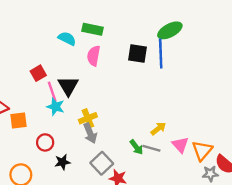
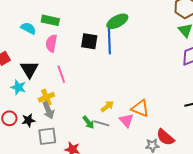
pink line: (52, 92) -> (61, 74), moved
orange triangle: (202, 151) -> (140, 108), moved, turned -48
black star: (62, 162) -> (28, 120), moved
gray square: (102, 163) -> (47, 136), moved, turned 36

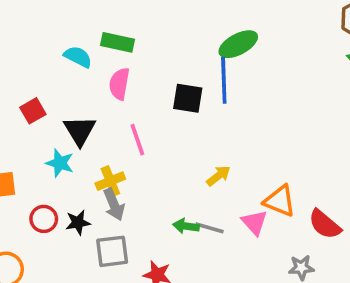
black square: (89, 41) -> (188, 98), moved
yellow arrow: (107, 106) -> (218, 176), moved
green arrow: (88, 122) -> (186, 226), turned 136
red semicircle: (165, 137) -> (325, 224), moved

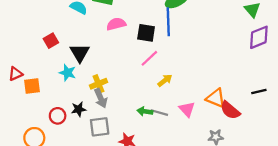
pink semicircle: (119, 84) -> (116, 24), moved, turned 66
pink line: (137, 140) -> (149, 58), moved, turned 66
orange triangle: (280, 201) -> (216, 98), moved
red circle: (44, 219) -> (58, 116), moved

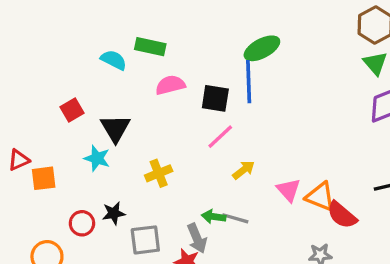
yellow cross: (98, 84) -> (159, 173), moved
gray arrow: (101, 98) -> (197, 238), moved
pink triangle: (187, 109) -> (289, 190), moved

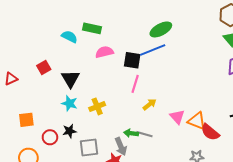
blue line: (249, 82) -> (153, 50), turned 70
pink line: (220, 137) -> (135, 84), turned -30
cyan star: (97, 158) -> (69, 103), moved
red triangle: (19, 160) -> (11, 79), moved
orange square: (44, 178) -> (26, 120), moved

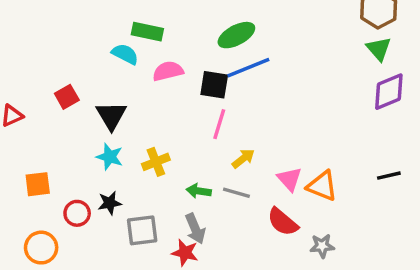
green ellipse: (161, 29) -> (236, 35), moved
cyan semicircle: (69, 37) -> (125, 54), moved
red semicircle: (210, 132) -> (283, 222), moved
green arrow: (131, 133) -> (199, 191), moved
gray line: (144, 134) -> (236, 193), moved

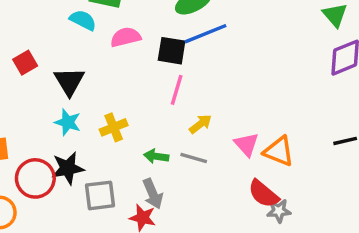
black star: (110, 203) -> (68, 168), size x1.4
red circle: (77, 213) -> (35, 178), size x1.5
red semicircle: (283, 222) -> (263, 194), moved

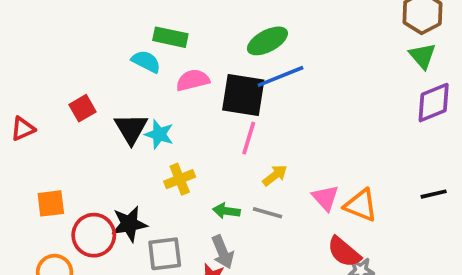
black square: (172, 51) -> (243, 95), size x1.4
cyan star: (68, 122) -> (159, 134), moved

